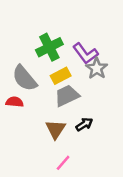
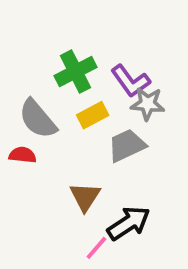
gray star: (97, 68) -> (148, 104), turned -30
gray trapezoid: (67, 96) -> (127, 145), moved
black arrow: (84, 124) -> (129, 223), moved, size x1.6

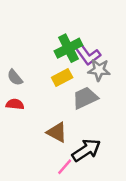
green cross: (76, 72) -> (68, 48), moved
gray semicircle: (38, 119) -> (15, 77), moved, size x0.6
brown triangle: (85, 197) -> (57, 132), turned -35

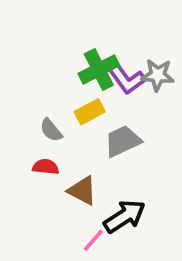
gray star: (99, 70) -> (158, 75), moved
gray semicircle: (15, 77) -> (51, 130), moved
red semicircle: (15, 104) -> (46, 167), moved

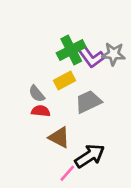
red semicircle: (46, 167) -> (41, 111), moved

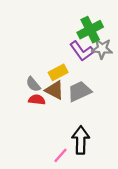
green cross: (71, 50) -> (90, 30), moved
brown triangle: (59, 137) -> (55, 90), moved
black arrow: (90, 156) -> (81, 140), turned -56

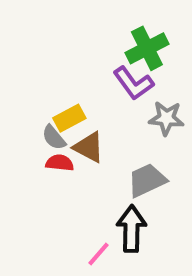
gray star: (102, 49) -> (166, 118), moved
yellow rectangle: (58, 72) -> (69, 118), moved
gray trapezoid: (79, 91) -> (147, 180), moved

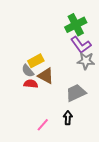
purple L-shape: (133, 83) -> (81, 45), moved
black arrow: (131, 229) -> (68, 118), size x0.6
pink line: (98, 254) -> (43, 125), moved

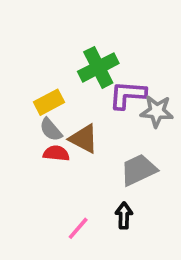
green cross: (76, 25) -> (98, 67), moved
purple L-shape: (81, 45) -> (128, 95), moved, turned 130
yellow rectangle: (36, 61) -> (49, 102), moved

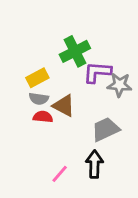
gray semicircle: (51, 130) -> (39, 99), turned -42
black arrow: (124, 216) -> (94, 164), size x1.4

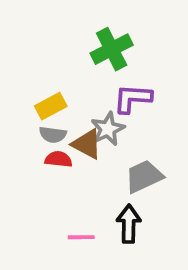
green cross: (75, 51) -> (112, 49), moved
gray star: (119, 85) -> (108, 129), moved, turned -30
pink line: (60, 174) -> (81, 237), turned 48

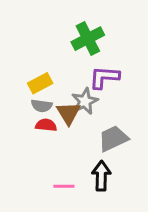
brown triangle: (87, 144) -> (68, 113), turned 30

